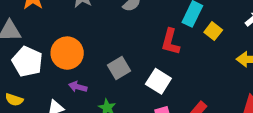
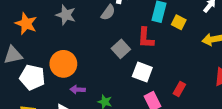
gray square: (119, 68) -> (121, 49), moved

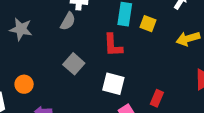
gray square: (121, 49) -> (74, 64), moved
orange circle: (63, 64) -> (24, 84), size x0.6

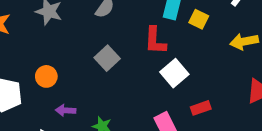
white square: (113, 84) -> (174, 73), moved, turned 30
red rectangle: (157, 98) -> (201, 108), turned 42

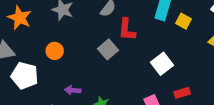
red L-shape: (155, 41) -> (127, 30), moved
orange circle: (46, 76) -> (55, 51), moved

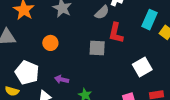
gray square: (108, 49) -> (97, 48), turned 36
white pentagon: (25, 76) -> (27, 73), moved

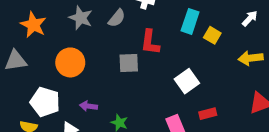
gray semicircle: (102, 12) -> (117, 18), moved
orange circle: (50, 43) -> (70, 62), size x1.5

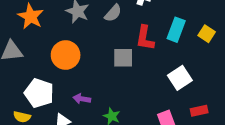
cyan rectangle: (190, 21) -> (176, 30), moved

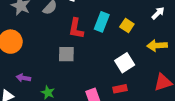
gray square: (123, 58) -> (66, 54), moved
white square: (180, 78) -> (125, 63), moved

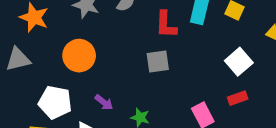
purple arrow: (23, 78) -> (104, 102), turned -144

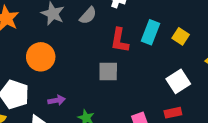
purple arrow: (104, 102) -> (57, 100), turned -56

